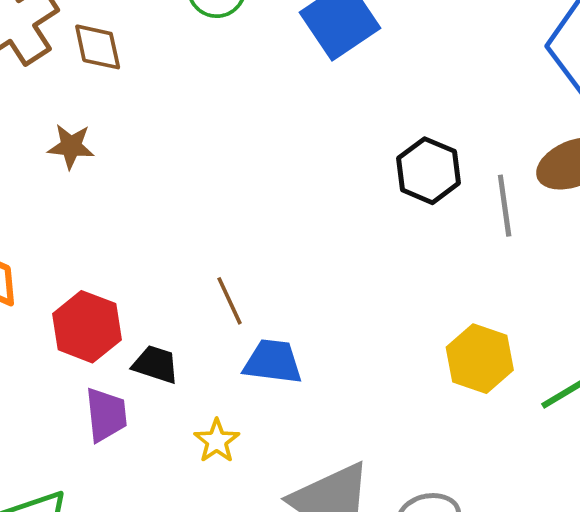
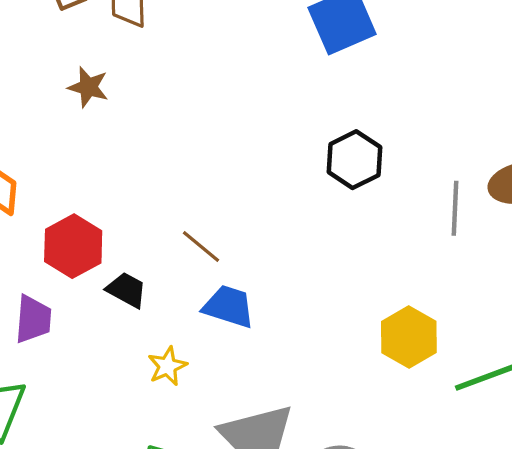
black hexagon: (429, 171) -> (354, 160), moved
brown line: (230, 301) -> (201, 247), turned -36
purple trapezoid: (106, 415) -> (33, 319), moved

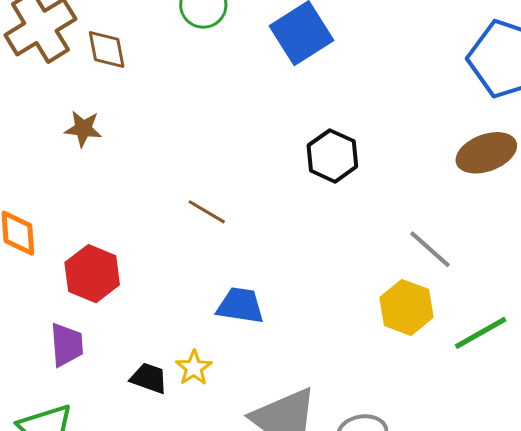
gray line: (455, 208) -> (430, 249), moved, turned -42
brown line: (201, 247) -> (207, 212), moved
black trapezoid: (127, 290) -> (149, 378), moved

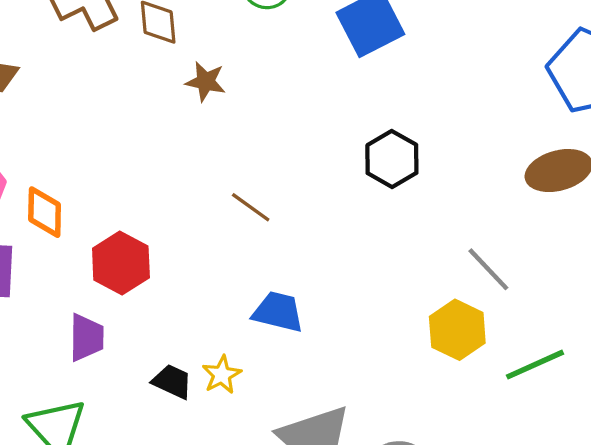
brown star: (83, 129) -> (206, 82), moved

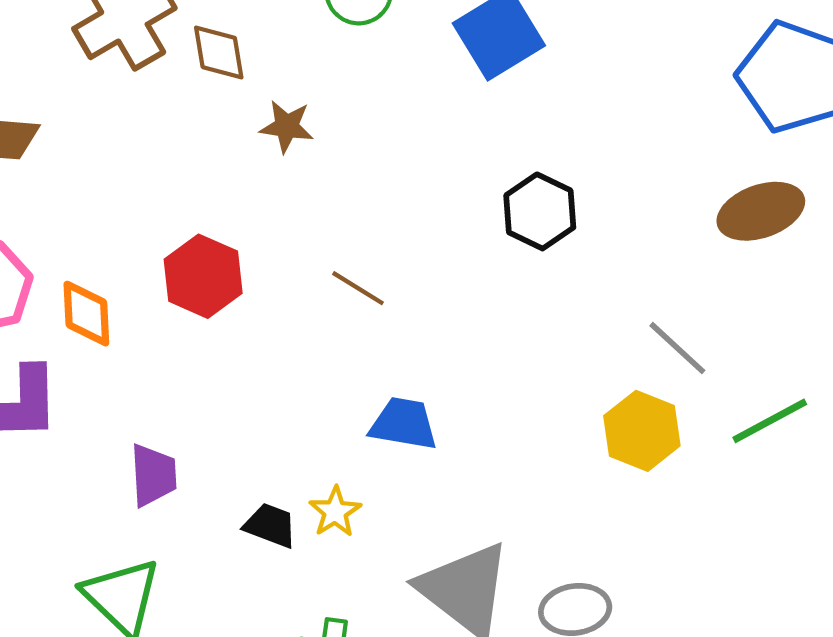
red hexagon: (121, 263) -> (203, 276), moved
green line: (535, 365) -> (770, 421), moved

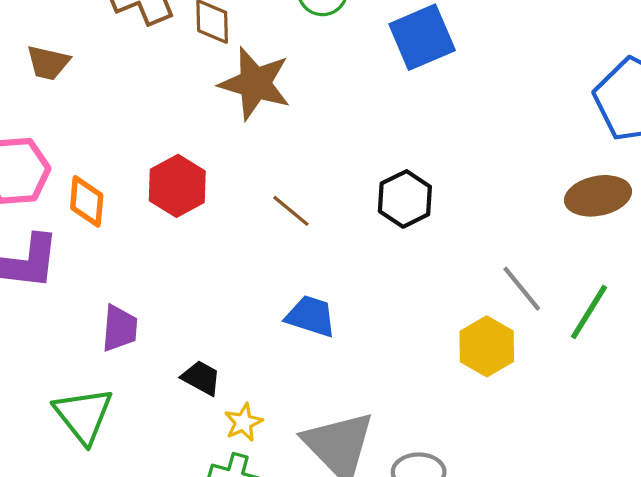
brown star: (287, 127) -> (255, 83), size x1.8
black hexagon: (540, 211) -> (405, 199), moved
green line: (770, 421) -> (589, 312), moved, turned -38
yellow star: (335, 512) -> (243, 422), moved

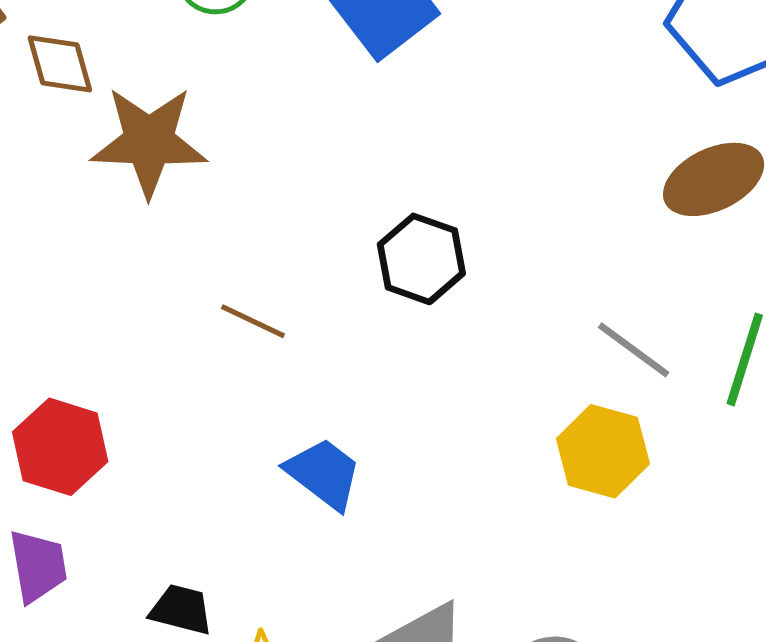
red hexagon: (177, 186) -> (60, 447), moved
blue trapezoid: (311, 316) -> (324, 474), turned 34

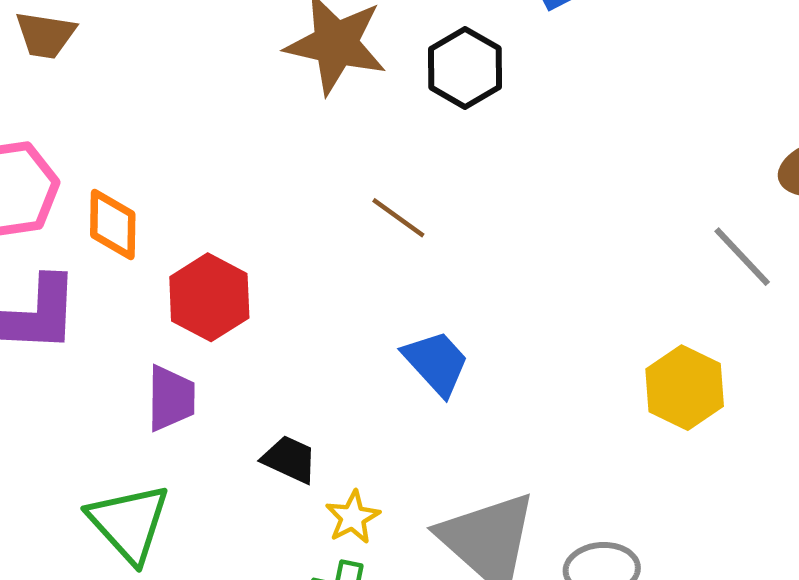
black hexagon: (421, 259) -> (465, 68), moved
gray line: (634, 350) -> (742, 257), moved

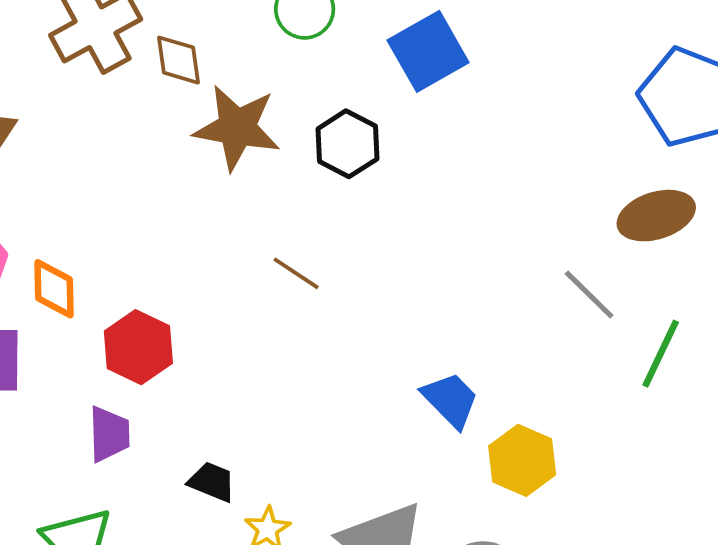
blue trapezoid: (436, 363) -> (450, 400), moved
yellow hexagon: (685, 388) -> (522, 460), moved

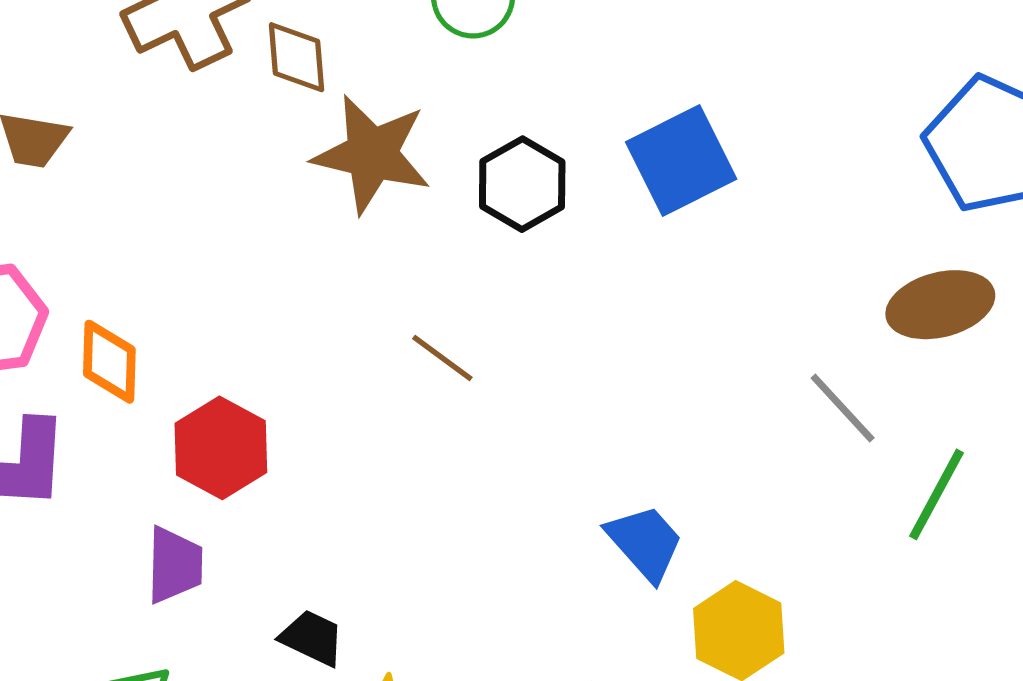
blue square: (428, 51) -> (681, 160), moved

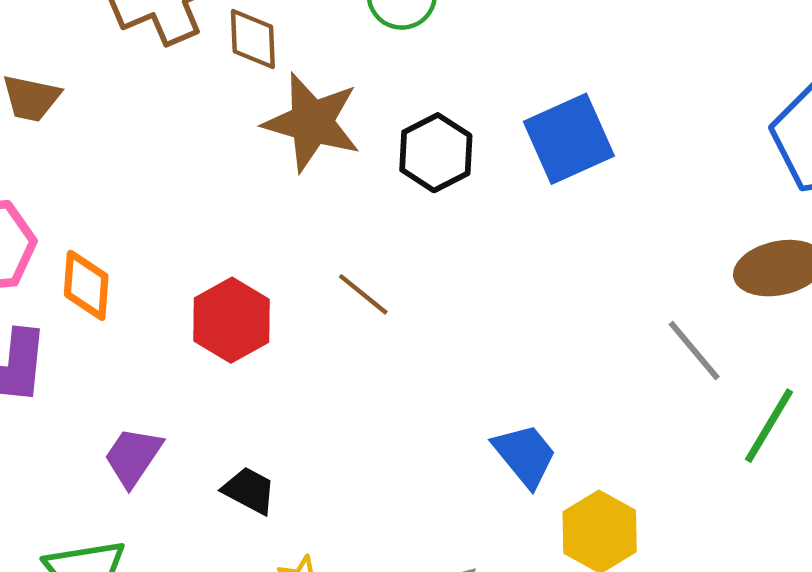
red hexagon: (221, 448) -> (232, 320), moved
purple trapezoid: (175, 565) -> (133, 457), turned -150
black trapezoid: (312, 638) -> (249, 490), moved

